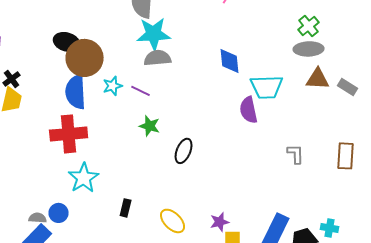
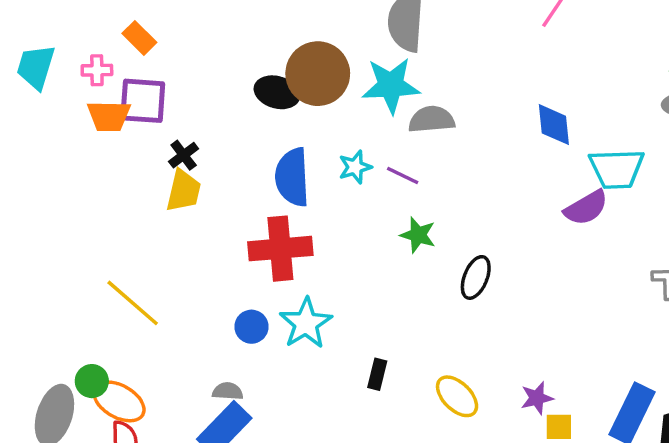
cyan star: (154, 34) -> (391, 85), moved
brown circle: (85, 58) -> (318, 74), moved
purple semicircle: (249, 110) -> (586, 208), turned -108
blue circle: (59, 213) -> (251, 327), moved

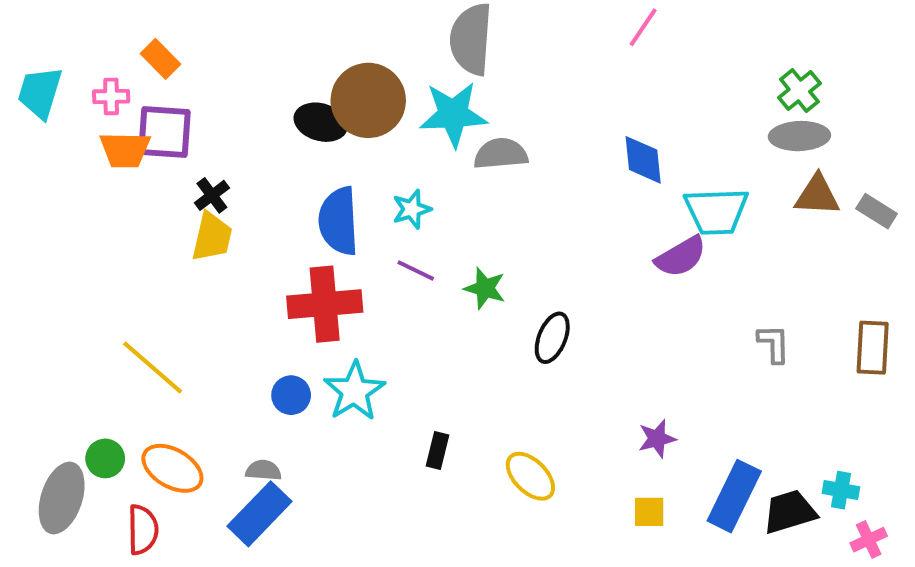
purple line: (403, 176) -> (416, 271), moved
purple star: (537, 398) -> (657, 439), moved
orange ellipse: (119, 401) -> (172, 468), moved

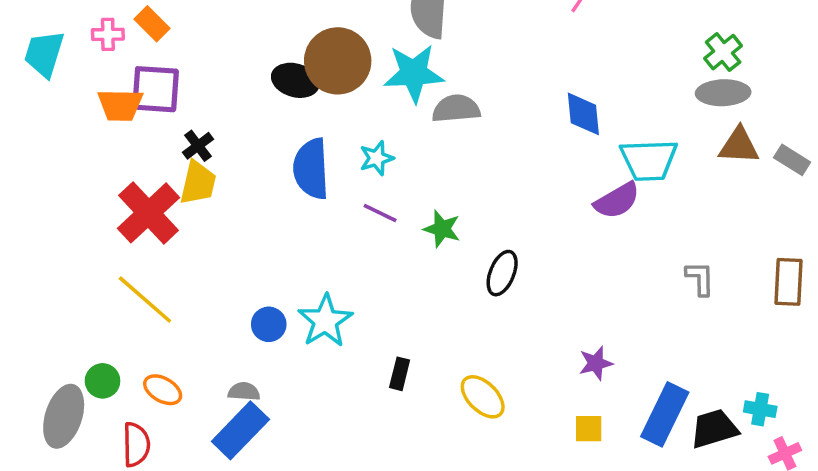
pink cross: (111, 96) -> (108, 34), moved
red cross: (325, 304) -> (148, 213), moved, turned -38
orange ellipse: (172, 468) -> (163, 390), size x0.7

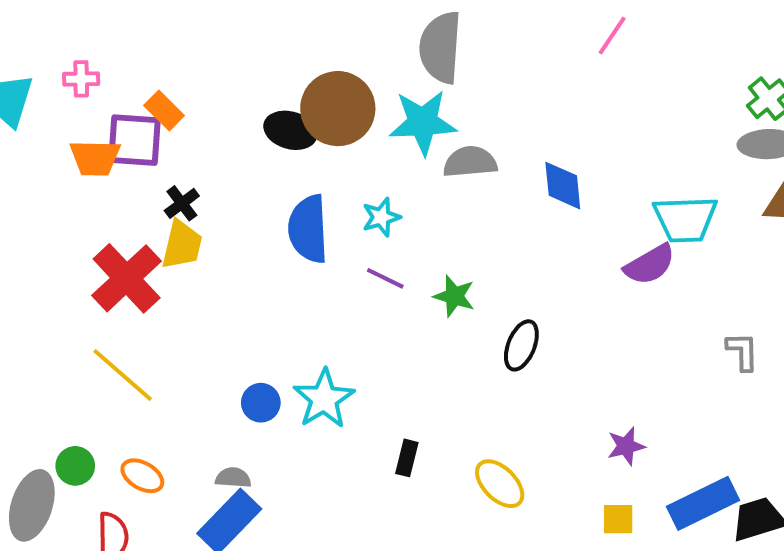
orange rectangle: (152, 24) -> (164, 111), moved
blue diamond: (583, 114) -> (563, 186), moved
blue rectangle: (665, 414) -> (703, 503), turned 38

